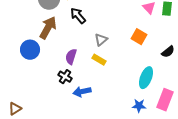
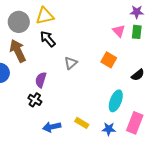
brown arrow: (48, 28) -> (18, 51), turned -55
yellow rectangle: (99, 60) -> (82, 123), moved
blue arrow: (82, 92) -> (52, 127), moved

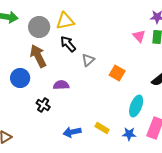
orange square: (109, 60) -> (117, 73), moved
gray triangle: (71, 63) -> (88, 60), moved
purple semicircle: (41, 80) -> (61, 85), turned 70
black cross: (35, 100) -> (43, 105), moved

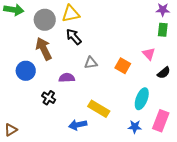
pink triangle: (139, 36) -> (149, 54), moved
gray triangle: (88, 60) -> (91, 63), moved, turned 32
yellow rectangle: (102, 128) -> (99, 109), moved, size x1.5

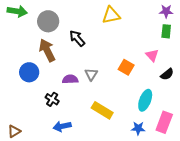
yellow triangle: (71, 14) -> (111, 15), moved
gray triangle: (91, 63) -> (91, 74), moved, turned -48
blue arrow: (78, 125) -> (62, 126), moved

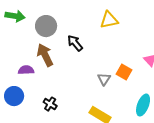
blue circle: (29, 72) -> (14, 96), moved
gray triangle: (91, 74) -> (104, 79), moved
purple semicircle: (70, 79) -> (26, 70), moved

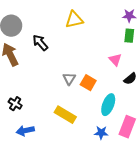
orange square: (124, 72) -> (88, 83), moved

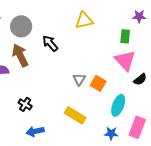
green rectangle: (129, 36) -> (125, 36), moved
pink triangle: (115, 60) -> (125, 60), size x1.6

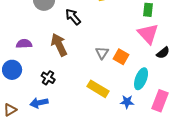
brown arrow: (20, 55) -> (59, 45), moved
blue arrow: (35, 131) -> (39, 103), moved
blue star: (111, 133) -> (127, 102), moved

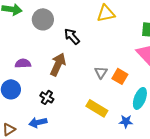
brown arrow: (59, 45) -> (58, 64), turned 50

